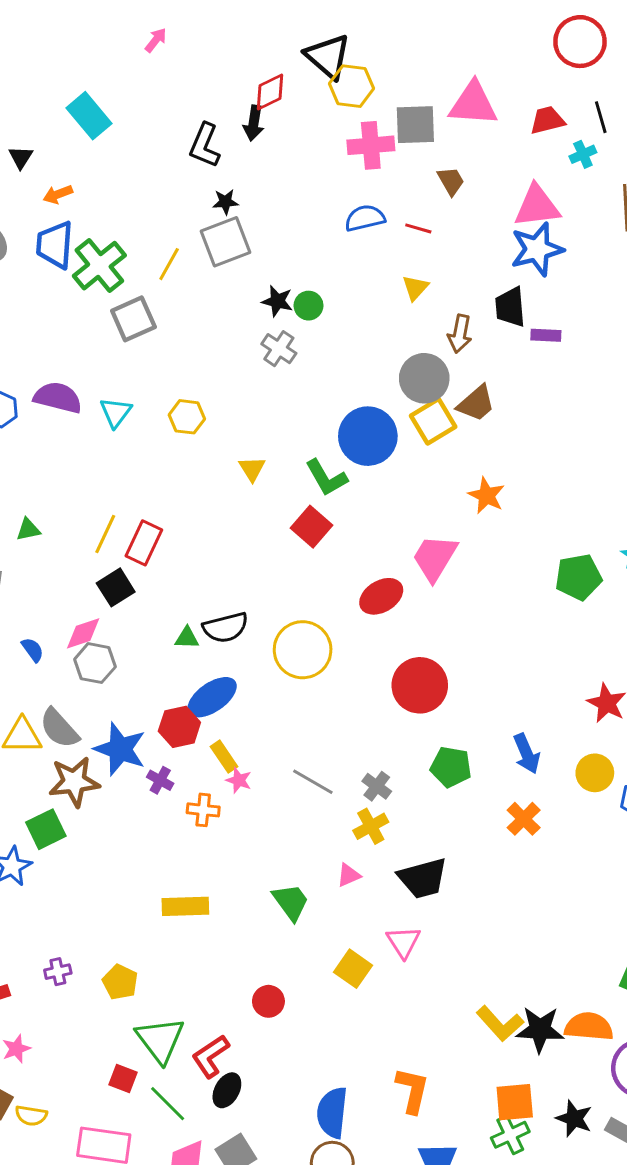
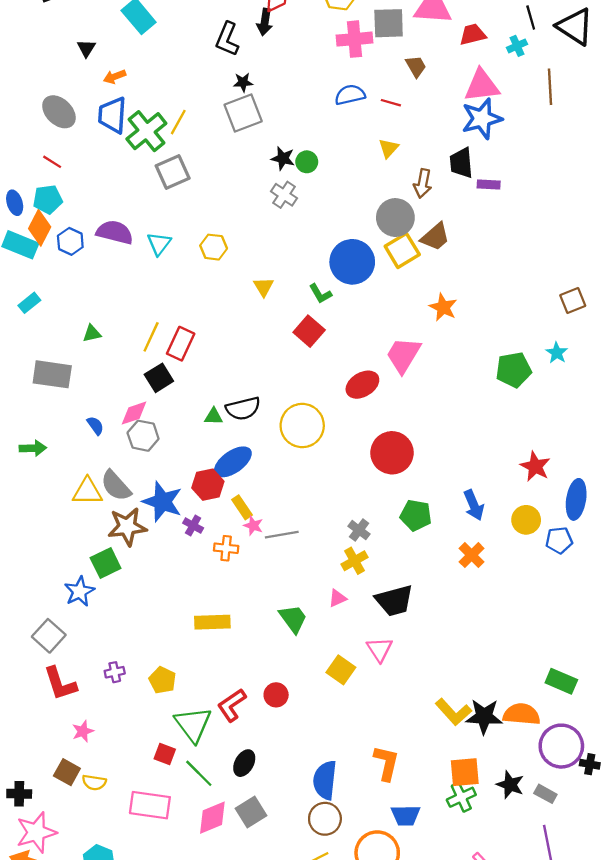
red trapezoid: (547, 120) -> (473, 35), moved
yellow line: (169, 264) -> (178, 122), moved
green L-shape: (326, 478) -> (320, 294), size x0.7
gray line: (313, 782) -> (282, 535), moved, turned -40
red L-shape: (211, 1056) -> (232, 705), moved

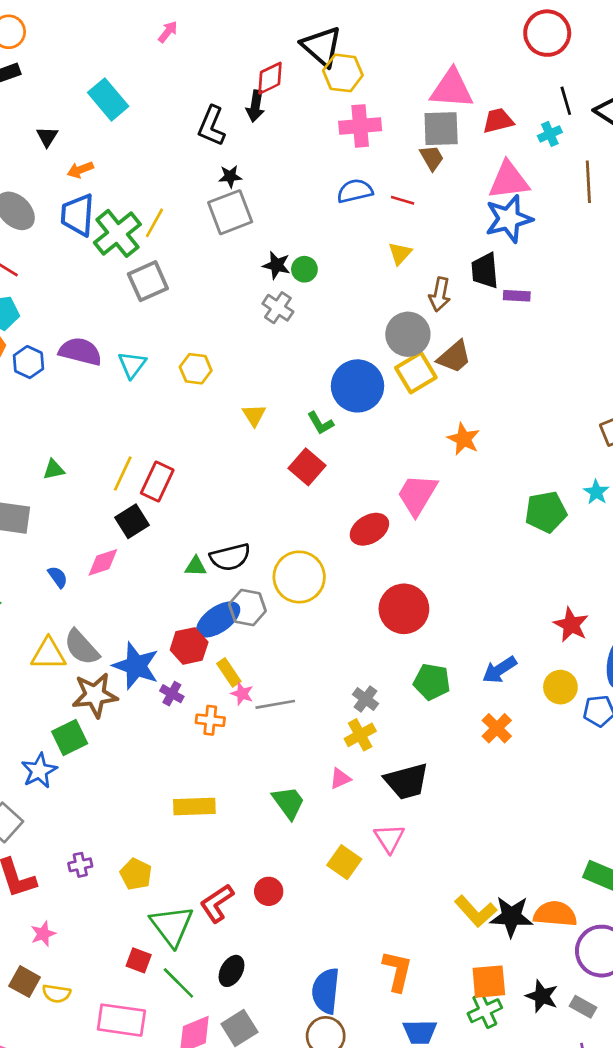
gray square: (389, 23) -> (441, 129), moved
gray hexagon: (143, 436) -> (247, 607), moved
blue arrow: (474, 505) -> (499, 670), turned 80

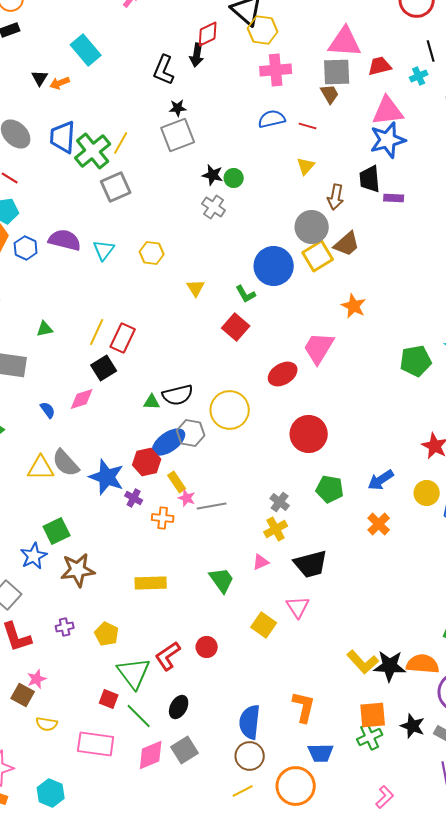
orange arrow: (80, 170) -> (60, 83), moved
brown star: (95, 695) -> (78, 570), moved
brown square: (25, 982) -> (23, 695), moved

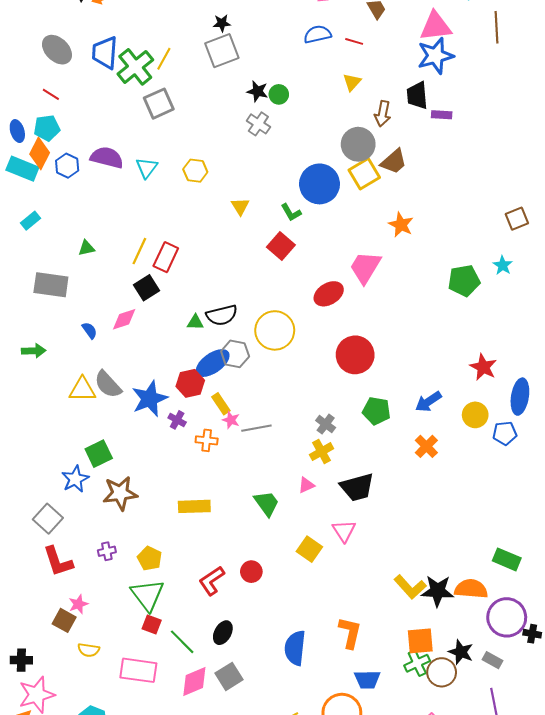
blue star: (107, 477) -> (150, 399), turned 30
green triangle: (134, 673) -> (148, 595), moved
brown circle: (250, 756) -> (442, 672), moved

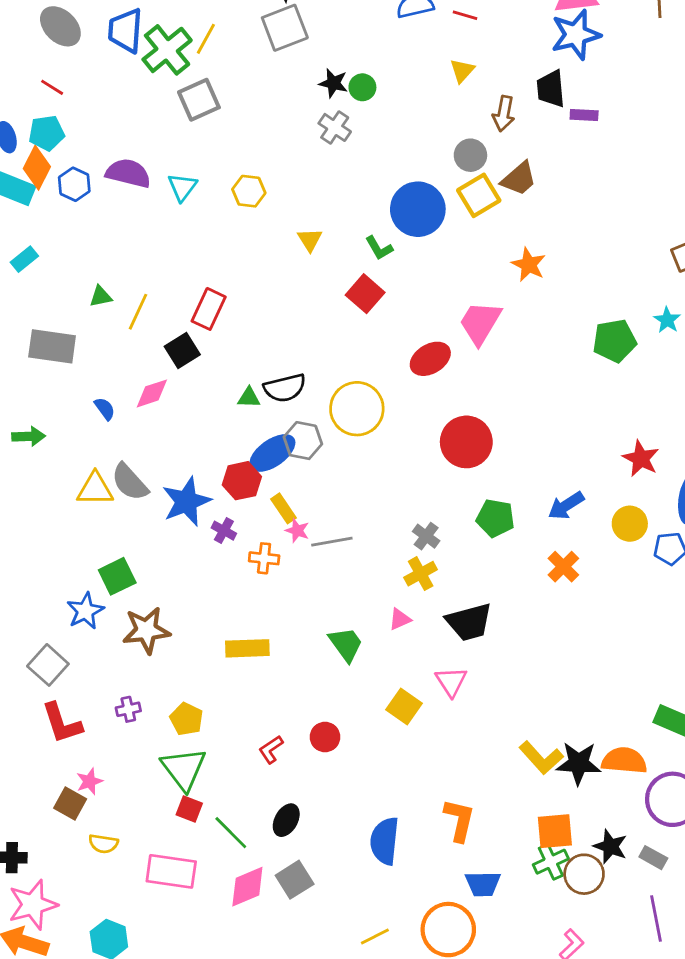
gray circle: (358, 144) -> (470, 155), size x0.7
yellow line: (139, 251) -> (138, 312), moved
red L-shape: (212, 581) -> (271, 749), size x0.7

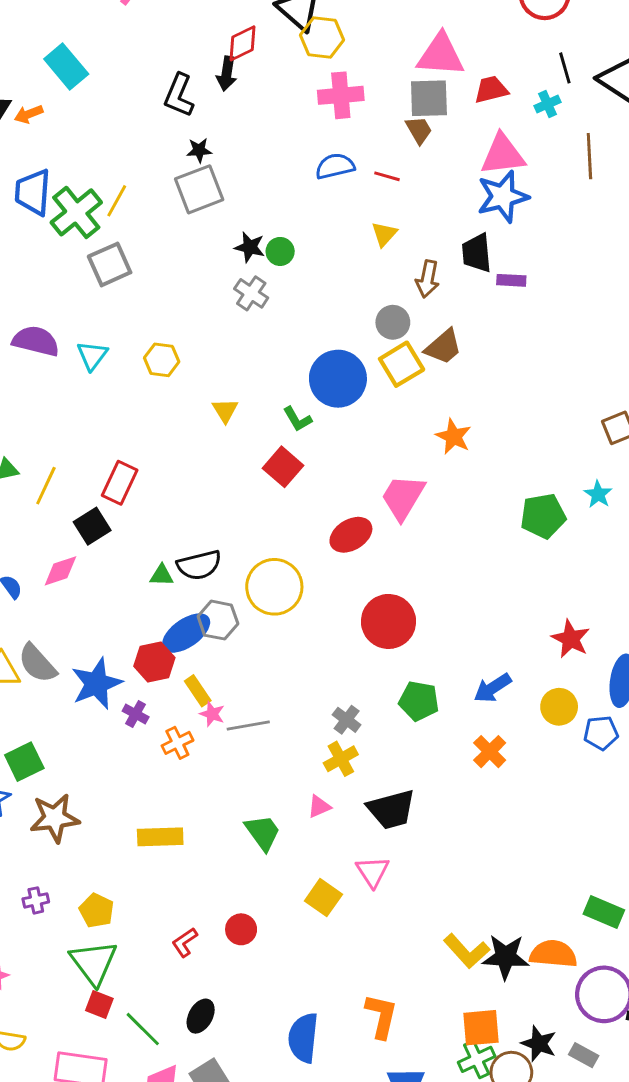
orange cross: (264, 558) -> (177, 743), turned -32

